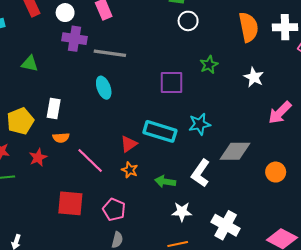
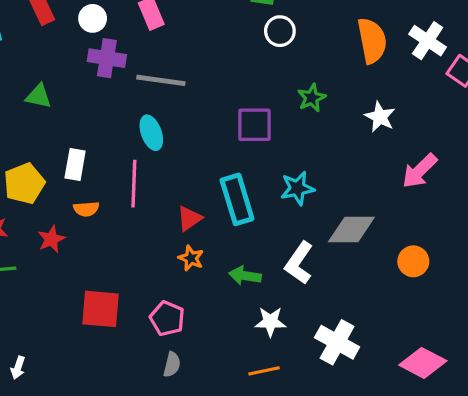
white cross: (285, 27) -> (428, 41), turned 35
cyan rectangle: (160, 131) -> (237, 199), turned 56
pink line: (90, 161) -> (134, 184), moved, turned 48

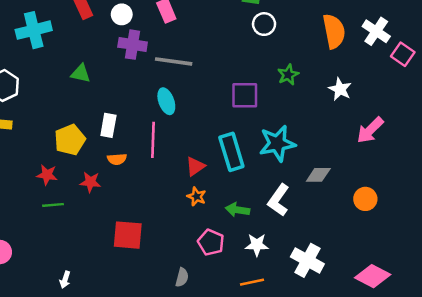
cyan star: (297, 188) -> (277, 143), size x1.4
gray diamond: (351, 230) -> (318, 175), size x0.7
red star: (51, 239) -> (90, 182), turned 30
pink pentagon: (167, 318) -> (211, 242), moved

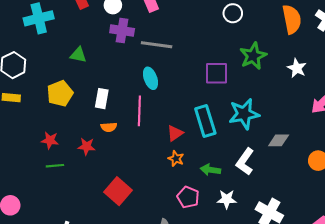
green star: (288, 75) -> (253, 56), size x1.5
yellow pentagon: (70, 140) -> (60, 94), moved
red square: (128, 235) -> (118, 191), turned 36

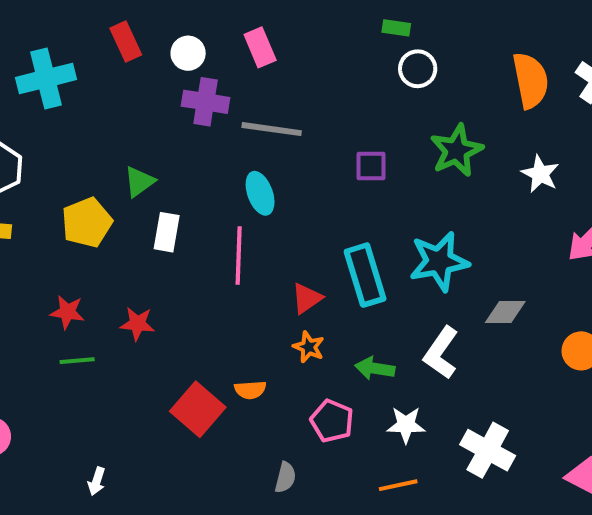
green triangle: (78, 55) -> (139, 182), moved, turned -48
purple square: (217, 73) -> (371, 166), moved, size x0.7
orange semicircle: (109, 127) -> (250, 390), moved

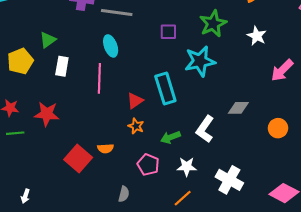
cyan star: (439, 261) -> (200, 61), moved
red star: (137, 324) -> (47, 114), size x1.4
green arrow: (375, 368) -> (170, 137), turned -30
orange line: (398, 485) -> (183, 198), turned -30

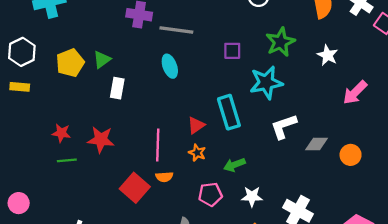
yellow pentagon: (20, 61) -> (70, 63), moved
pink line: (99, 78) -> (158, 145), moved
gray diamond: (238, 108) -> (317, 144), moved
white L-shape: (205, 129) -> (284, 126), moved, turned 36
pink pentagon: (148, 165) -> (210, 194), turned -30

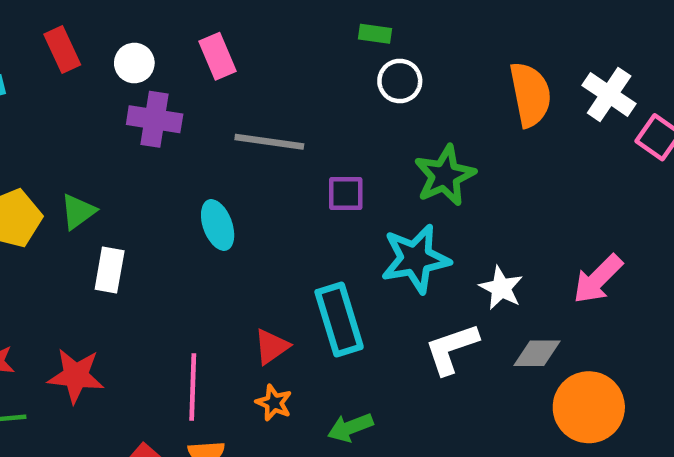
gray line: (176, 30) -> (269, 142), moved
white star: (328, 55) -> (501, 288), moved
gray diamond: (317, 144) -> (537, 353), moved
orange circle: (351, 155) -> (589, 407), size x1.6

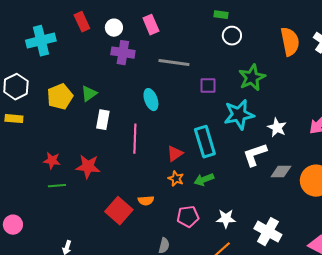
gray diamond: (537, 353) -> (281, 172), moved
pink line: (193, 387) -> (135, 139), moved
green arrow: (350, 427) -> (204, 180), moved

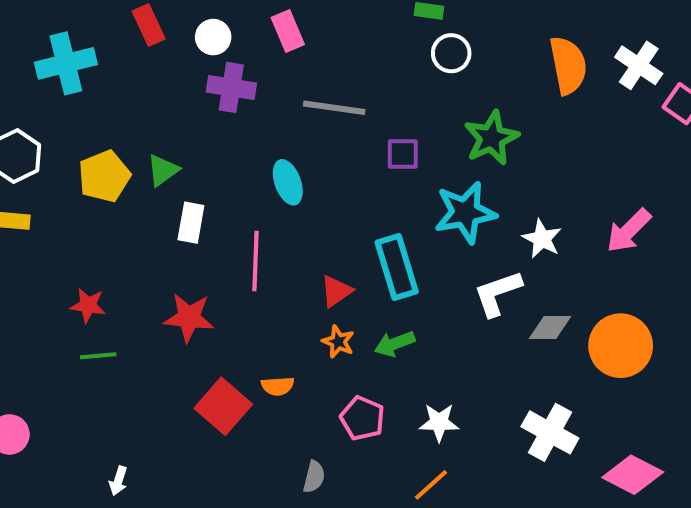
red star: (88, 167) -> (189, 317), moved
pink pentagon: (188, 217) -> (362, 418), turned 30
white cross: (268, 232) -> (550, 432), moved

